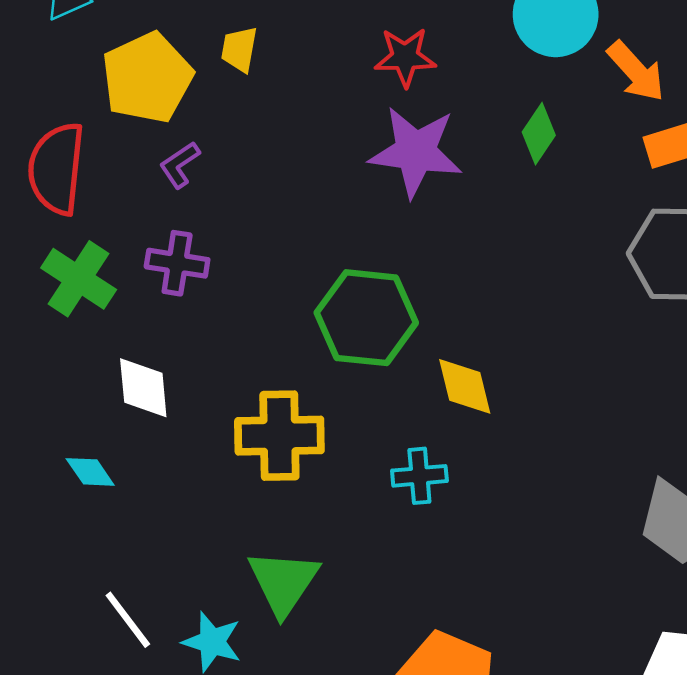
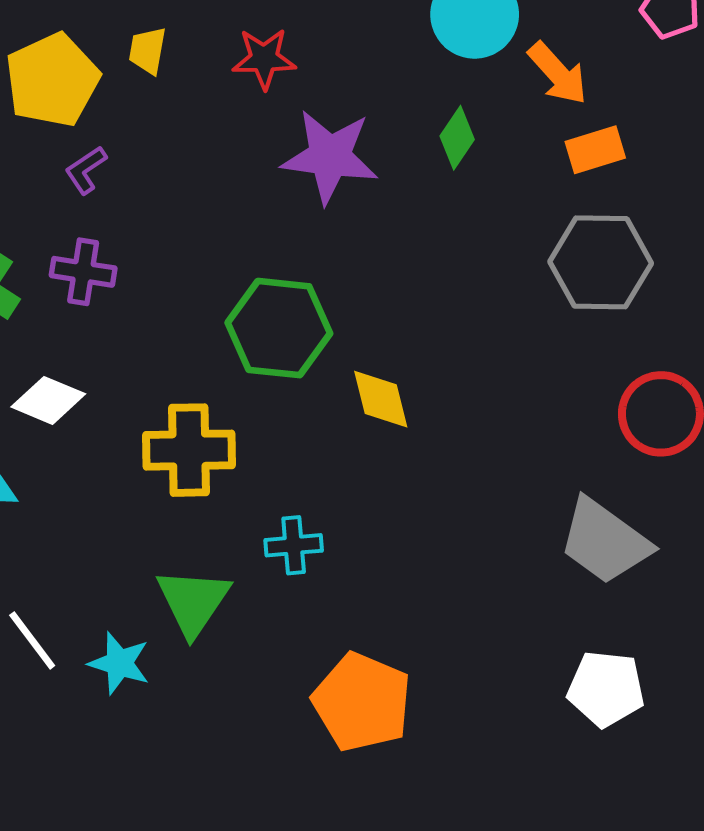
red star: (405, 57) -> (264, 59), moved
white diamond: (143, 388) -> (48, 400), turned -62
cyan cross: (419, 476) -> (294, 545), moved

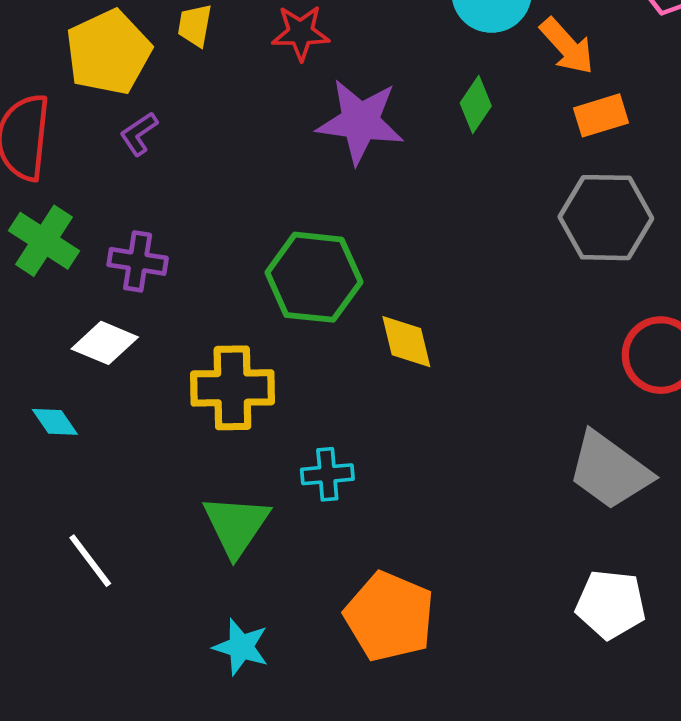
purple cross: (83, 272) -> (138, 261), moved
cyan star: (119, 663) -> (241, 647), moved

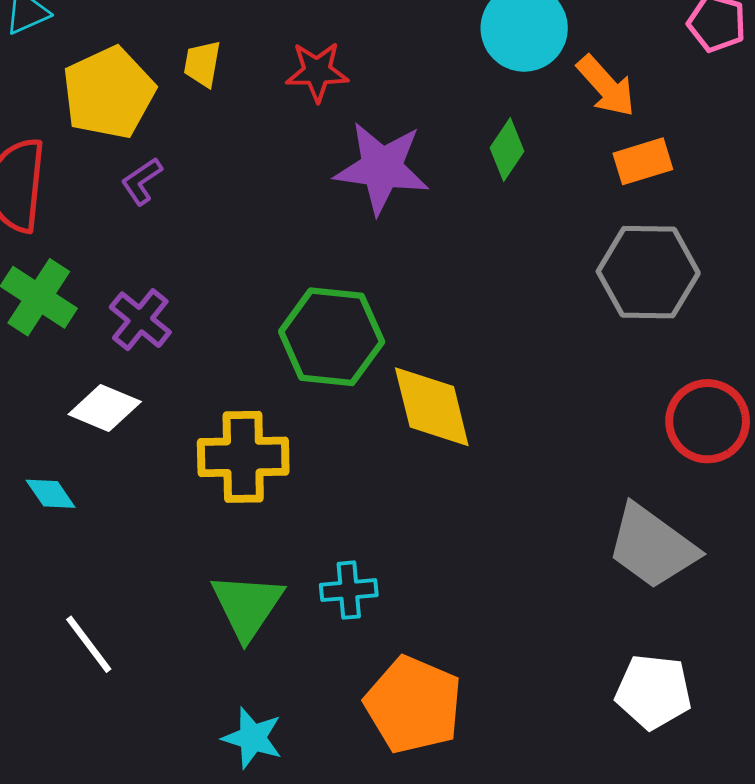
purple cross: (138, 261) -> (140, 320), turned 30
yellow diamond: (406, 342) -> (432, 407), size x1.4
cyan cross: (327, 474) -> (349, 590), moved

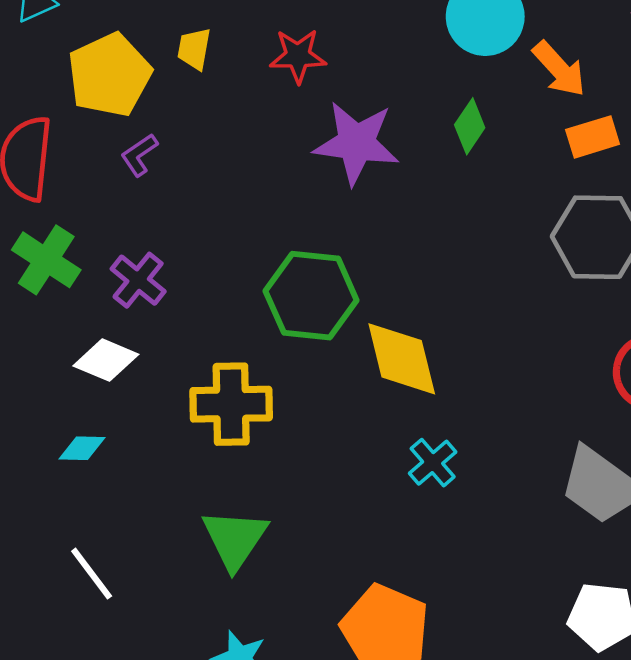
cyan diamond: (51, 494) -> (82, 448), moved, turned -54
cyan cross: (349, 590) -> (433, 463), moved, turned -36

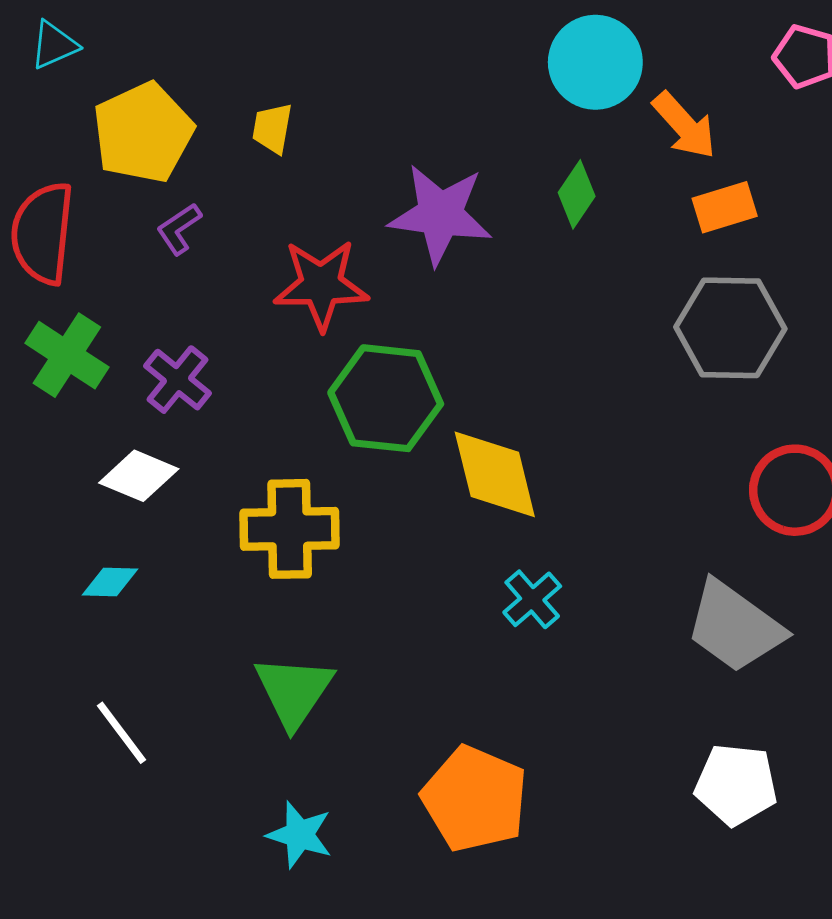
yellow trapezoid: (194, 49) -> (272, 128), moved
red star: (298, 56) -> (321, 285), moved, size x1.4

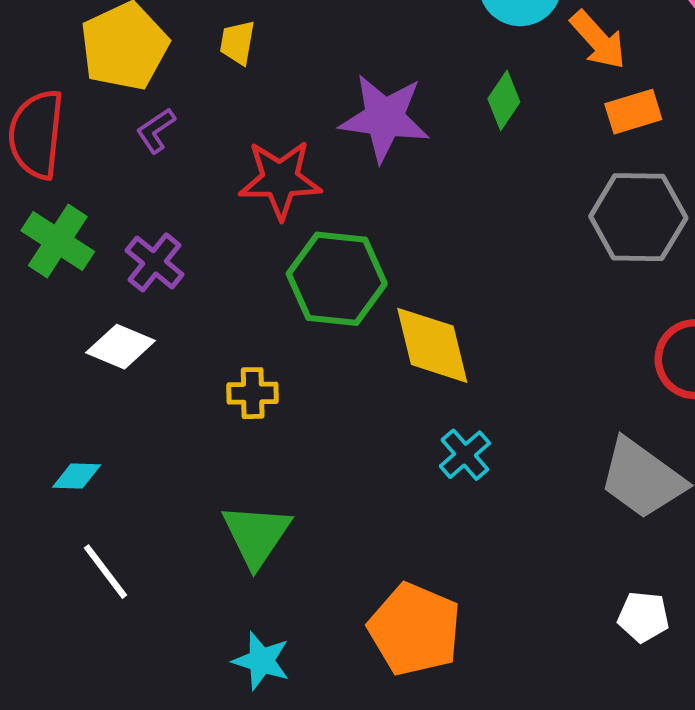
yellow cross: (290, 529) -> (253, 393), size x0.6
cyan diamond: (110, 582) -> (77, 476), moved
white pentagon: (736, 785) -> (643, 617), size x0.7

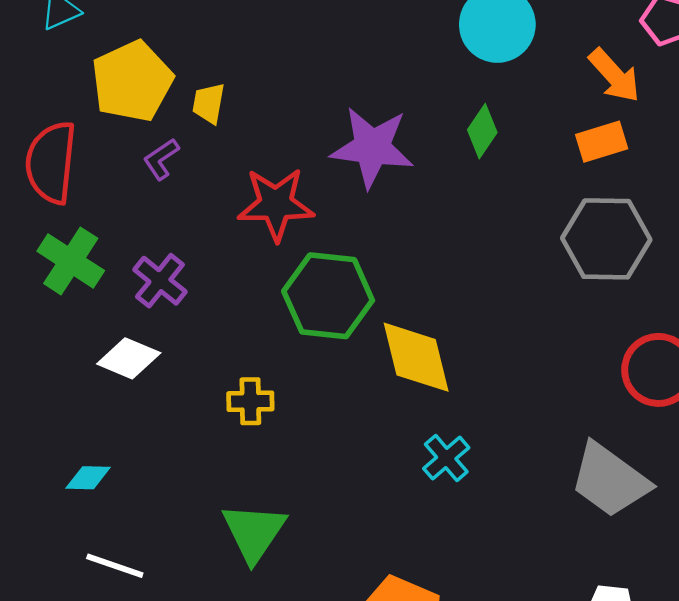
orange arrow: (598, 40) -> (614, 75), moved
yellow trapezoid: (237, 42) -> (209, 103), moved
white line: (106, 572) -> (115, 566), turned -34

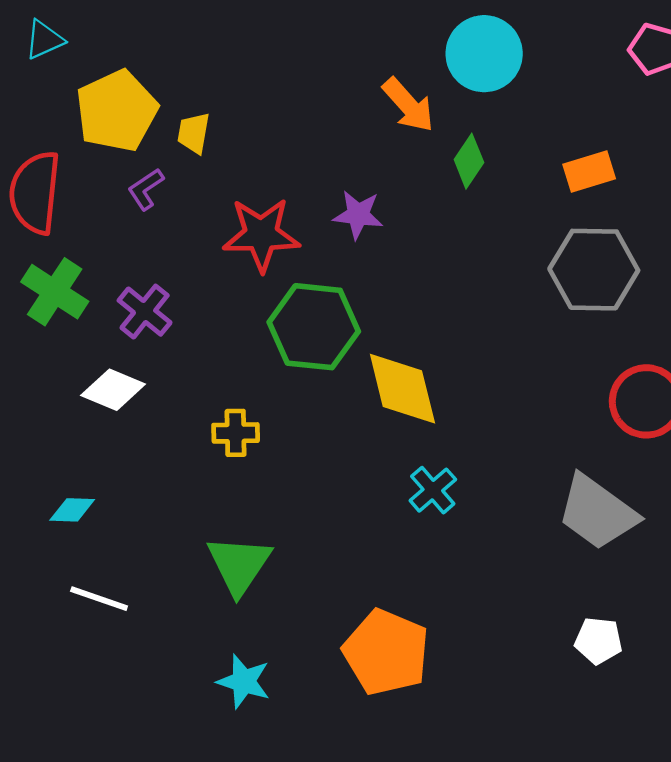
orange arrow: (614, 75) -> (408, 105), moved
purple star: (372, 147) -> (358, 215), moved, size x0.6

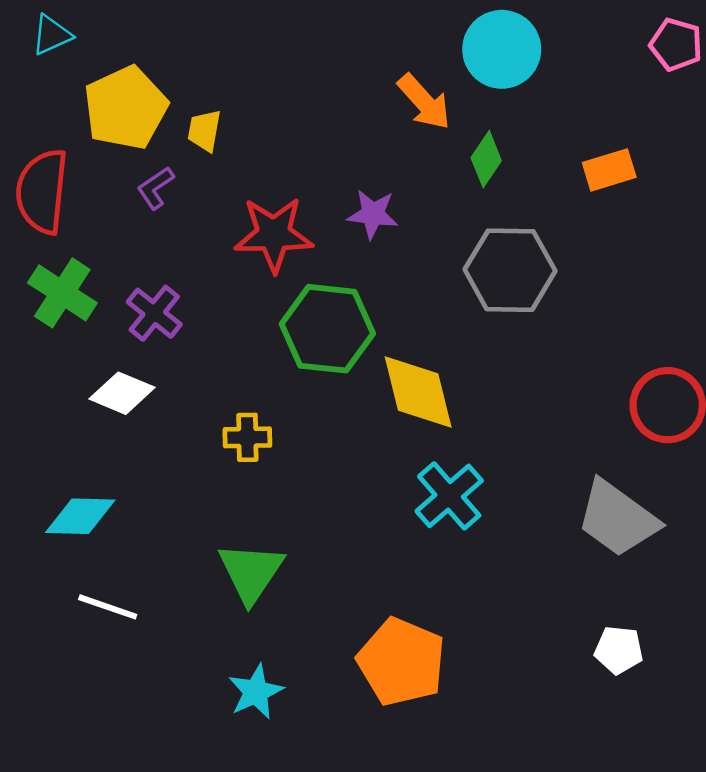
gray hexagon: (594, 270) -> (510, 270), moved
cyan cross: (433, 490) -> (449, 496), size x1.4
cyan diamond: (72, 510) -> (80, 516), size x1.5
cyan star: (244, 681) -> (256, 692), turned 30

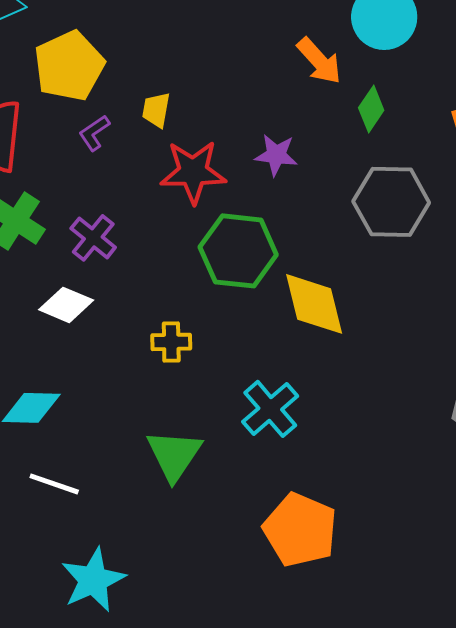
yellow trapezoid: (204, 131) -> (156, 110), moved
cyan cross: (449, 496) -> (270, 409), moved
cyan star: (256, 692) -> (93, 580), moved, size x1.4

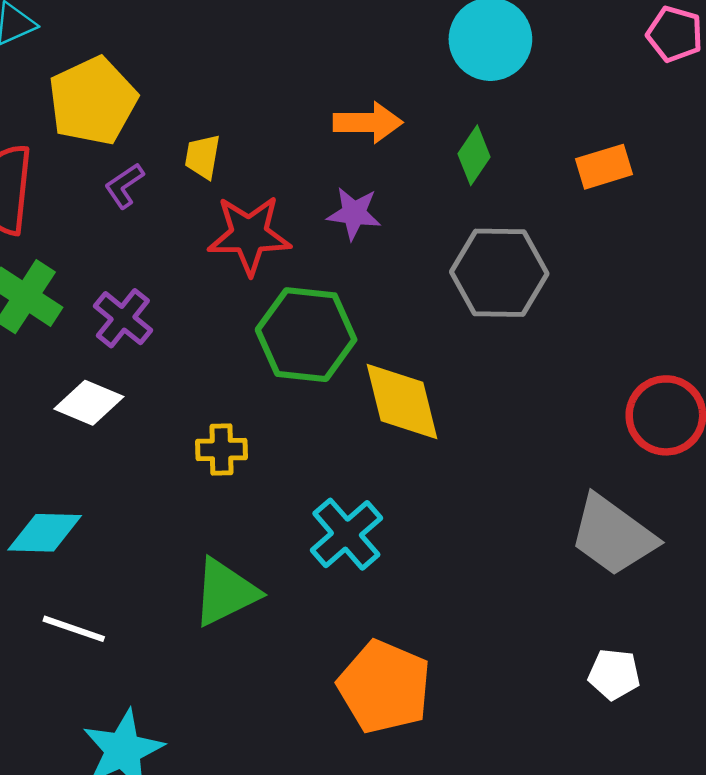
orange arrow: (319, 61) -> (368, 122), moved, turned -48
green triangle: (174, 455) -> (225, 592), turned 30

